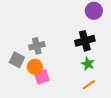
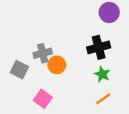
orange circle: (35, 67) -> (57, 65), moved
pink square: (42, 77) -> (43, 99), moved, turned -35

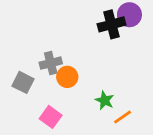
black cross: (99, 47) -> (111, 24), moved
green star: (102, 74) -> (105, 100), moved

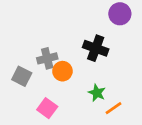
black cross: (111, 24) -> (96, 48), moved, turned 35

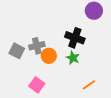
gray square: (22, 76) -> (17, 51), moved
green star: (97, 93) -> (73, 58), moved

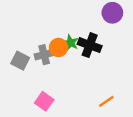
orange circle: (49, 56) -> (59, 47), moved
green star: (73, 58) -> (70, 43), moved

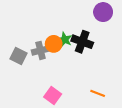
pink square: (44, 101) -> (53, 95), moved
orange line: (106, 101) -> (98, 93), turned 56

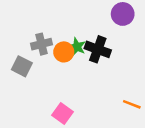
gray cross: (40, 50) -> (41, 44), moved
orange line: (98, 93) -> (132, 104), moved

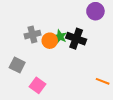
gray square: (22, 66) -> (17, 65), moved
pink square: (62, 113) -> (38, 85), moved

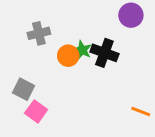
gray cross: (32, 35) -> (39, 33), moved
pink square: (38, 85) -> (36, 111), moved

